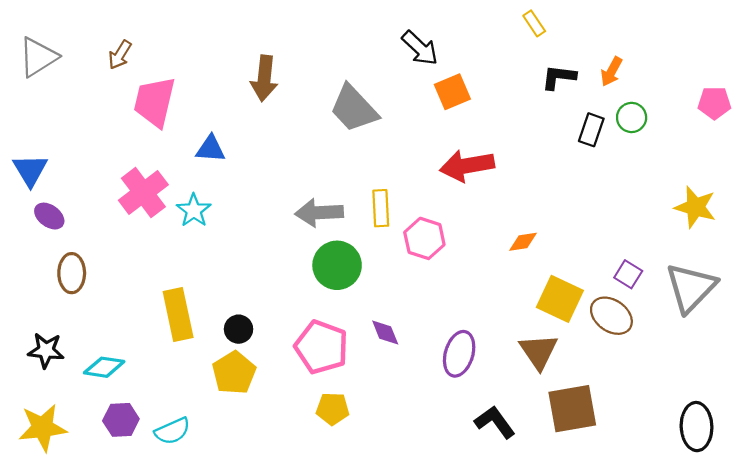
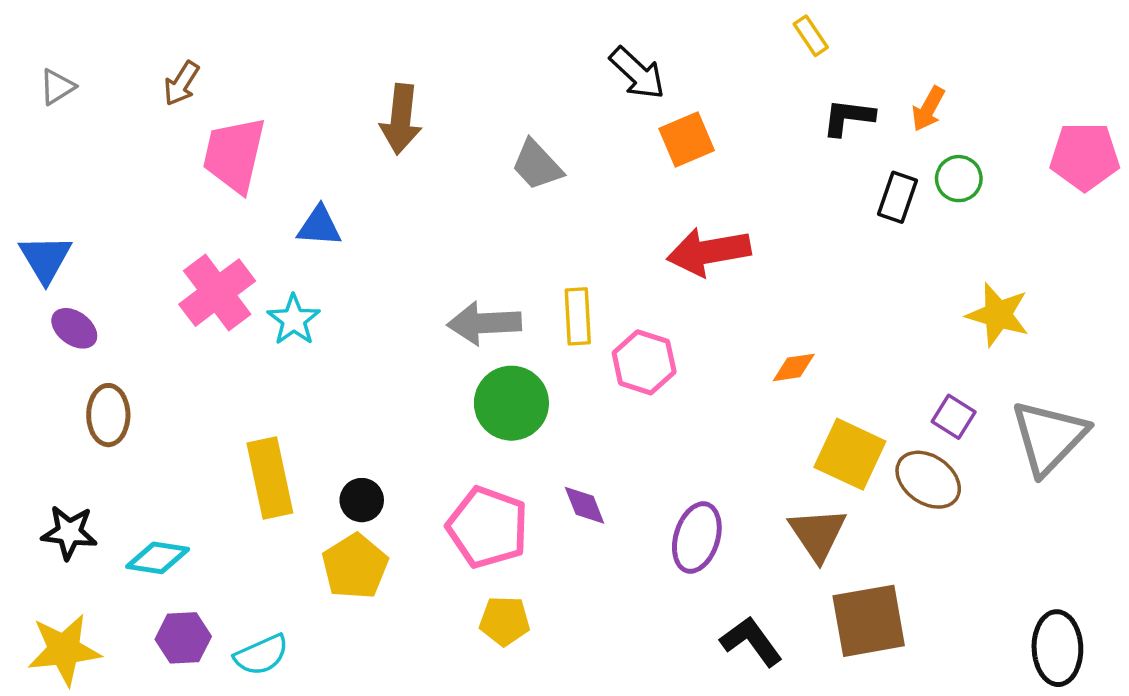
gray triangle: (38, 57) -> (57, 87), size x0.6
pink pentagon: (714, 103) -> (1085, 156), size x1.4
gray trapezoid: (354, 109) -> (537, 165), size x0.7
yellow star: (695, 207) -> (998, 315), moved

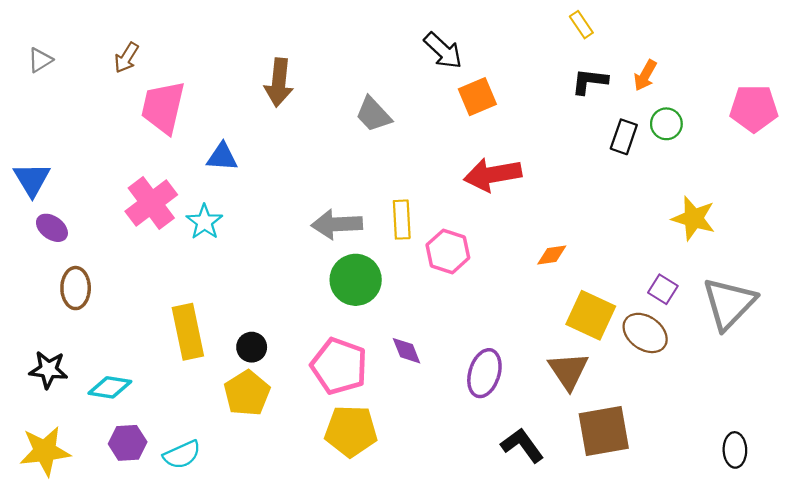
yellow rectangle: (811, 36) -> (581, 25), moved
yellow pentagon: (505, 621) -> (351, 431), size x1.5
black ellipse: (1057, 648) -> (735, 450), size x0.7

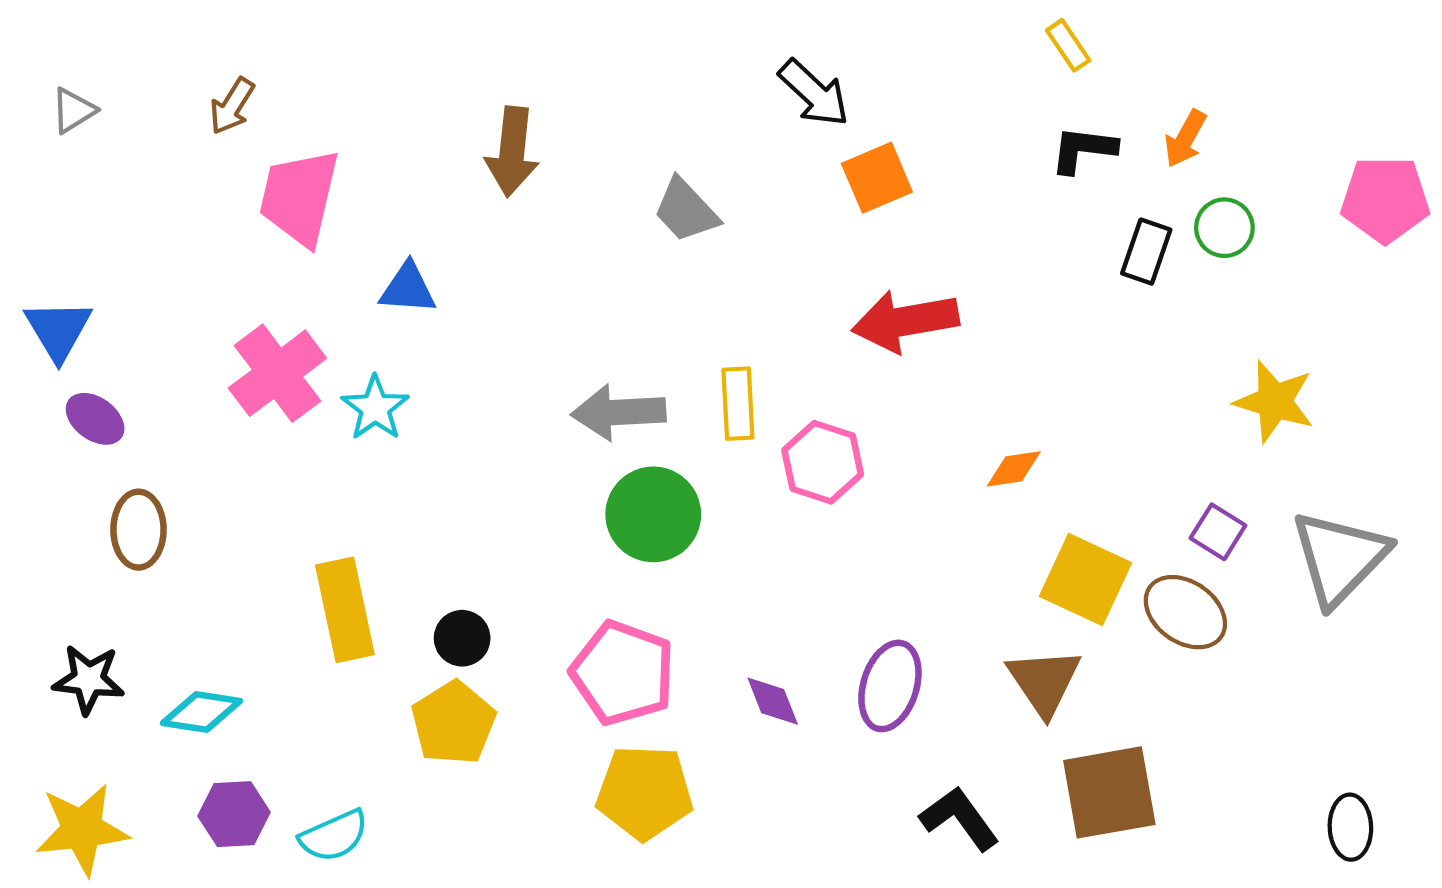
purple diamond: (406, 351) -> (773, 701), moved

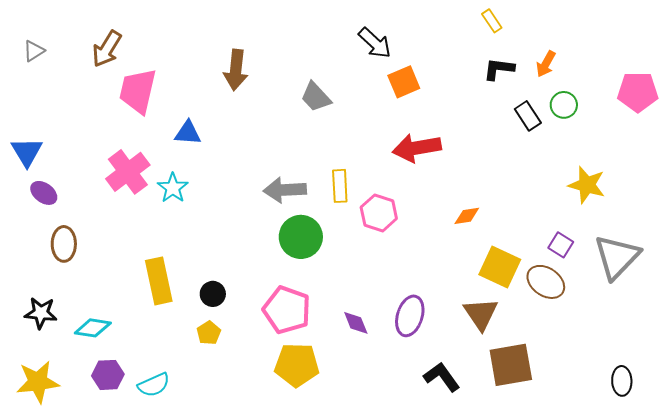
brown arrow: (232, 106) -> (107, 49), size x1.4
black rectangle: (1146, 252) -> (528, 116), turned -52
yellow pentagon: (453, 723) -> (209, 333), size x0.6

